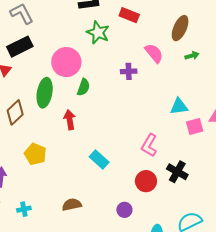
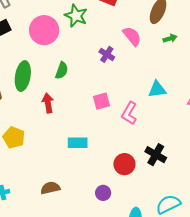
pink circle: (66, 62) -> (44, 30), moved
purple cross: (129, 71) -> (107, 54), turned 35
pink square: (195, 126) -> (101, 101), moved
pink L-shape: (149, 145) -> (129, 113), moved
cyan rectangle: (99, 160) -> (78, 143), turned -42

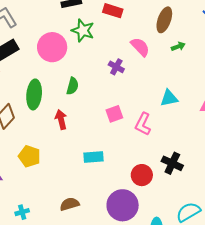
purple circle: (103, 193) -> (123, 205), size x2.0

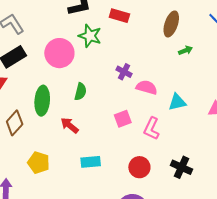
pink semicircle: (140, 47) -> (147, 87), moved, turned -30
red arrow: (61, 120) -> (70, 125), turned -36
cyan rectangle: (94, 157) -> (91, 162), moved
red circle: (142, 175) -> (139, 167), moved

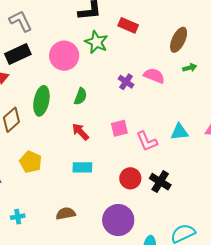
pink semicircle: (147, 87) -> (154, 76), moved
cyan triangle: (177, 102) -> (179, 132), moved
red arrow: (70, 125) -> (80, 132), moved
pink L-shape: (151, 129) -> (147, 141), turned -55
black cross: (181, 167) -> (160, 182), moved

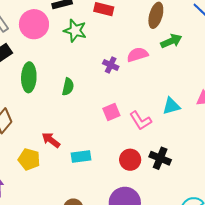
pink circle: (64, 56) -> (34, 24), moved
green arrow: (190, 68) -> (171, 41), size x1.5
pink semicircle: (154, 76) -> (137, 55), turned -30
green ellipse: (41, 101) -> (29, 77), moved
red arrow: (80, 132) -> (51, 140), moved

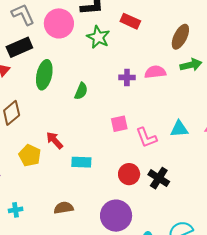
purple cross: (111, 65) -> (127, 77), turned -35

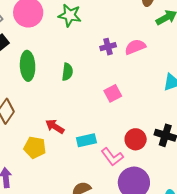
pink semicircle: (155, 72) -> (135, 47), moved
pink L-shape: (146, 137) -> (112, 157), moved

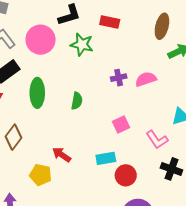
red circle: (136, 139) -> (126, 175), moved
cyan rectangle: (86, 140) -> (106, 158), moved
pink L-shape: (112, 157) -> (157, 140), moved

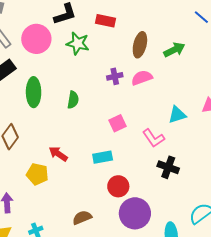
brown ellipse: (162, 26) -> (140, 45), moved
red circle: (126, 175) -> (118, 186), moved

